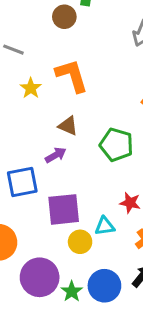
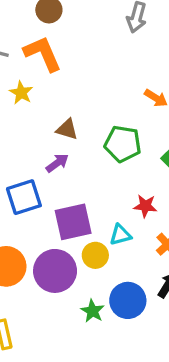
orange L-shape: (72, 76) -> (43, 54), moved
purple circle: (40, 277) -> (55, 271), moved

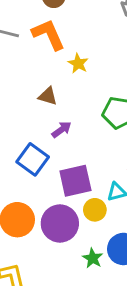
yellow star: (21, 93) -> (78, 63), moved
brown triangle: (67, 129) -> (48, 96), moved
blue square: (24, 197) -> (33, 159), turned -36

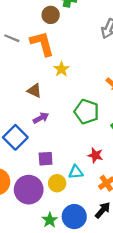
purple square: (75, 181) -> (46, 159), size x0.6

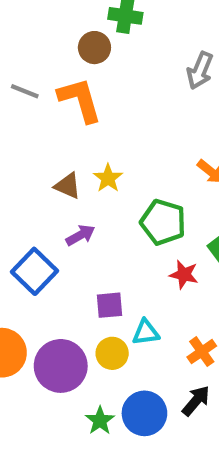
yellow star: (61, 69) -> (108, 178), moved
red star: (95, 155) -> (184, 275), moved
purple square: (46, 159) -> (110, 305), moved

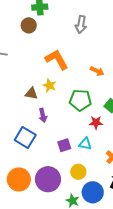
orange L-shape: (80, 100) -> (57, 59), moved
purple arrow: (80, 235) -> (43, 115), turned 120
cyan triangle: (146, 332) -> (85, 144), moved, turned 32
yellow circle: (112, 353) -> (78, 172), moved

